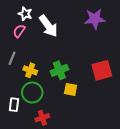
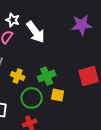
green circle: (32, 92) -> (32, 98), moved

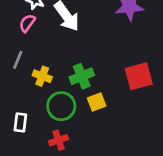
yellow square: (58, 95) -> (97, 102), turned -32

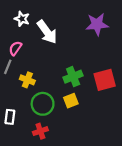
pink semicircle: (27, 23) -> (15, 48), moved
green cross: (82, 76) -> (73, 77), moved

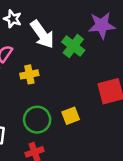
green cross: (73, 77) -> (73, 46), moved, turned -30
yellow cross: (27, 80) -> (29, 74), moved, turned -32

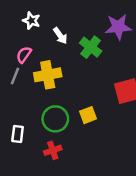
white arrow: (42, 34) -> (60, 36), size x0.6
yellow cross: (29, 74) -> (48, 75), size x1.5

